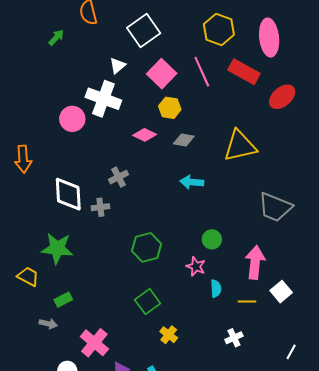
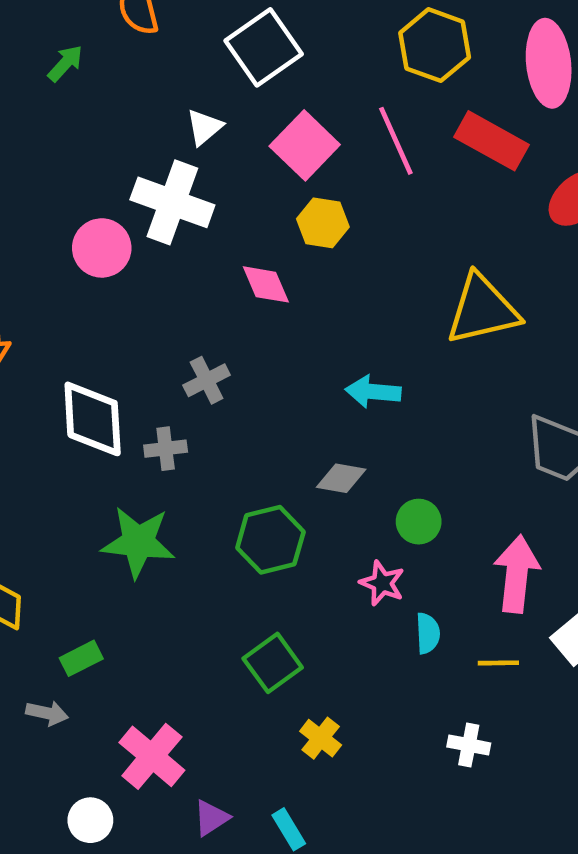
pink diamond: (145, 135) -> (266, 284), turned 40
gray diamond: (184, 140) -> (341, 478), moved
green star: (57, 248) -> (138, 542), moved
white cross: (234, 338) -> (469, 745), turned 36

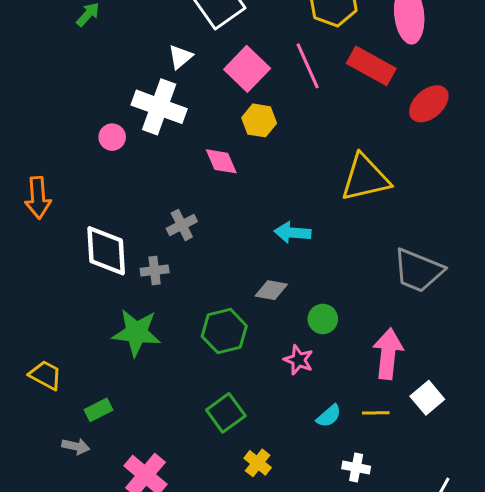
pink circle: (102, 248) -> (112, 137), size x0.7
cyan semicircle: (428, 633) -> (329, 416), moved, turned 52

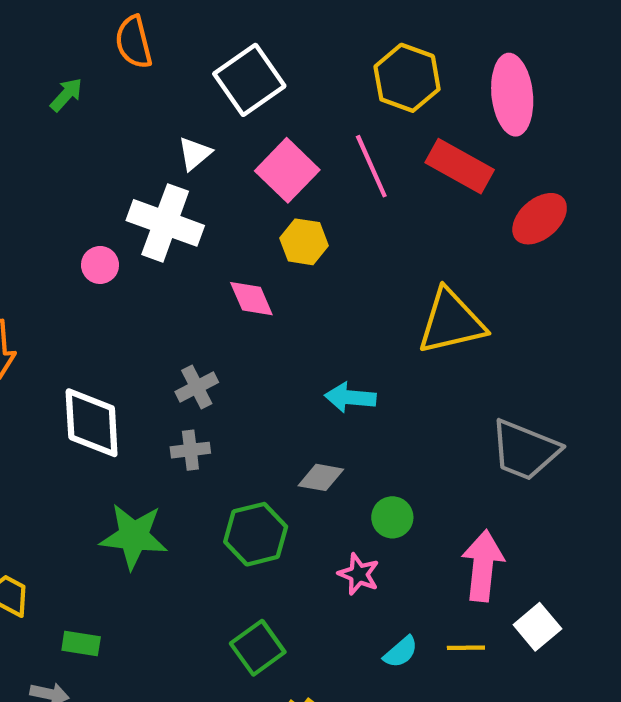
gray cross: (155, 270) -> (190, 450), moved
green rectangle: (99, 410) -> (81, 644), turned 36

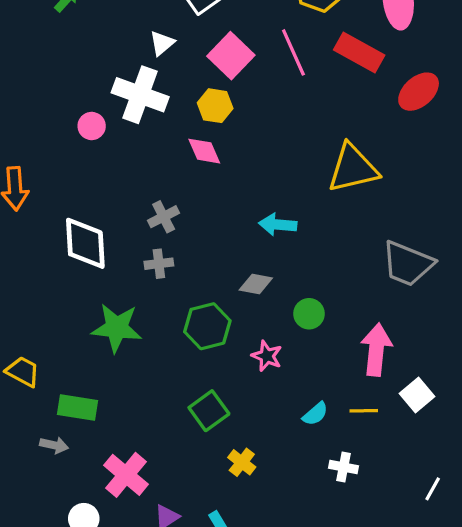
yellow hexagon: (304, 242) -> (215, 106), moved
pink star: (359, 574) -> (267, 356), moved
green rectangle: (81, 644) -> (78, 408), size x1.4

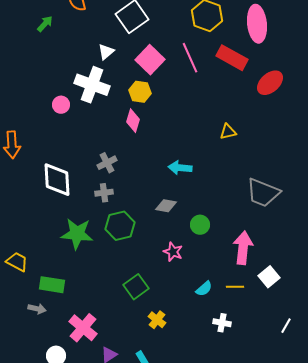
pink diamond: (204, 151) -> (133, 121), turned 40
yellow triangle: (353, 168) -> (228, 132), size x0.5
green hexagon: (207, 326) -> (120, 226), moved
white line: (433, 489) -> (286, 326), moved

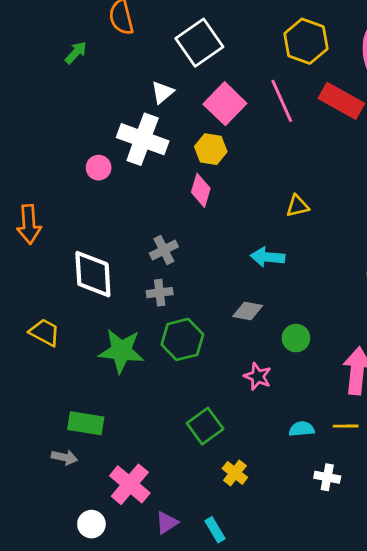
yellow triangle: (228, 132) -> (297, 206), moved
yellow trapezoid: (17, 262) -> (45, 332), moved
cyan semicircle: (204, 289) -> (302, 429), turned -144

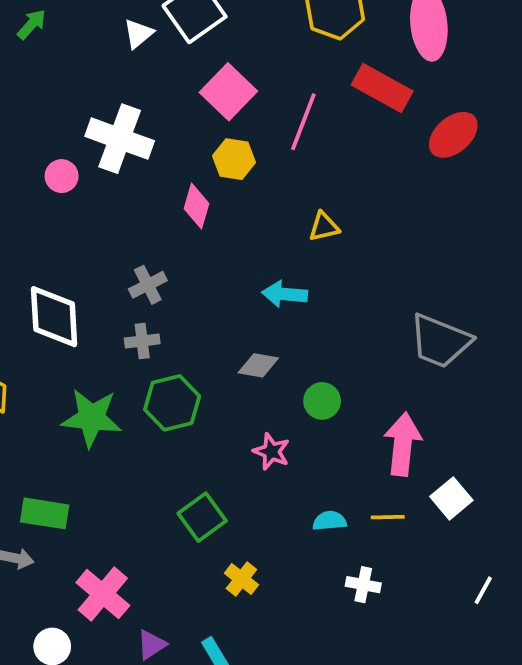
white triangle: (162, 92) -> (138, 34), moved
pink line: (282, 101) -> (303, 122), moved, turned 45
yellow hexagon: (211, 149) -> (234, 159), moved

